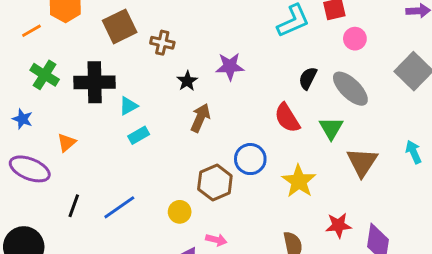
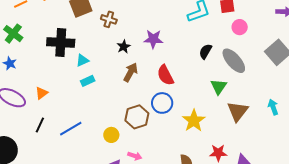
green cross: (45, 75) -> (13, 34), moved
red semicircle: (287, 118) -> (165, 75), moved
orange triangle: (67, 143) -> (42, 93), moved

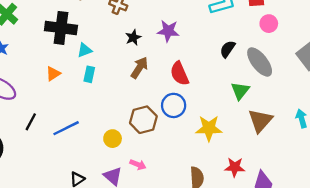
cyan rectangle: (88, 81) -> (89, 74), turned -56
orange triangle: (42, 93) -> (53, 74), moved
yellow star: (194, 121) -> (209, 128), turned 30

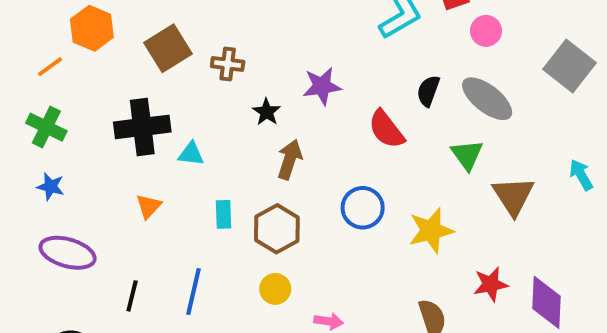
cyan triangle: (85, 50) -> (191, 154), turned 42
cyan rectangle: (89, 74) -> (223, 214), moved
red semicircle: (179, 74) -> (386, 129), moved
brown hexagon: (143, 120) -> (277, 229), moved
blue line: (66, 128) -> (194, 291), turned -36

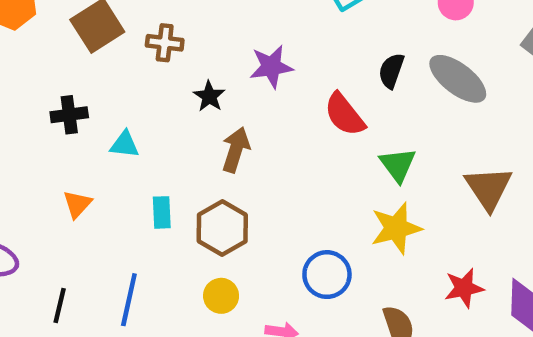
black cross: (142, 127) -> (69, 115), size x0.6
green triangle: (467, 155) -> (398, 165), moved
blue circle: (363, 208) -> (327, 275), moved

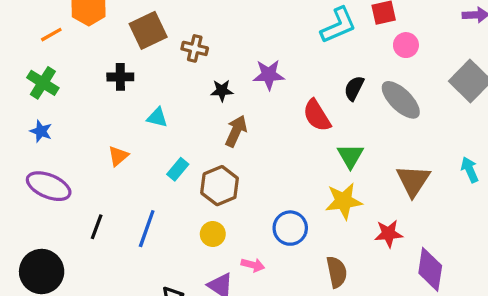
black star: (209, 96) -> (222, 91), turned 30
black cross: (69, 115) -> (120, 77), moved
cyan rectangle: (162, 212) -> (178, 169), turned 35
red star: (464, 288) -> (389, 234), moved

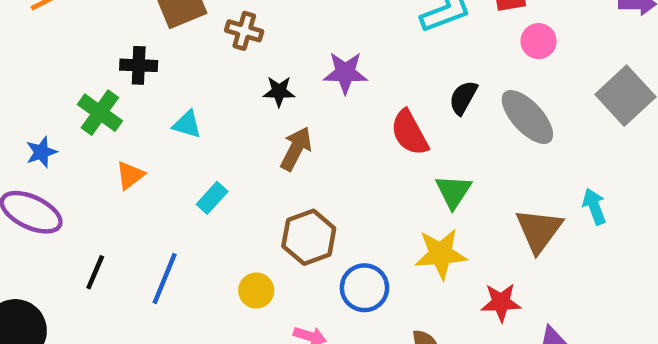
green cross: (43, 83) -> (100, 113), moved
blue star: (41, 131) -> (41, 152), moved, turned 30
cyan arrow: (470, 170) -> (594, 206), moved
brown hexagon: (220, 186) -> (309, 237), moved

